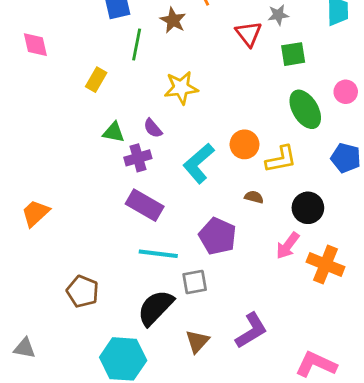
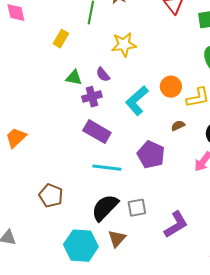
brown semicircle: (254, 197) -> (178, 126), turned -40
gray square: (195, 282) -> (137, 208), moved
brown triangle: (197, 341) -> (117, 239), moved

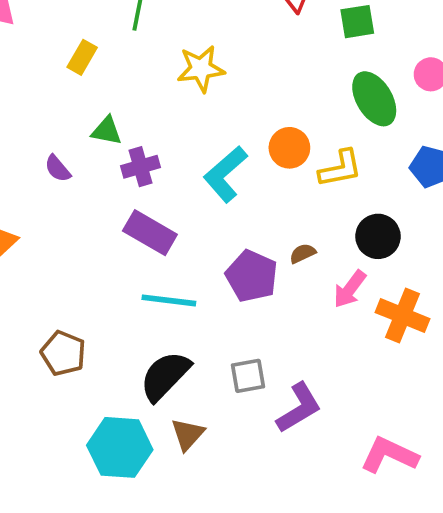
purple semicircle: (103, 75) -> (58, 169), moved
brown semicircle: (178, 126) -> (303, 253), moved
gray square: (137, 208) -> (248, 376), moved

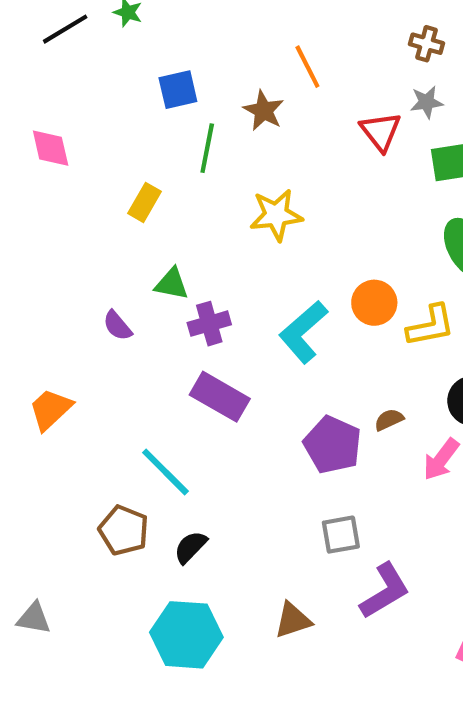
cyan line: (169, 300) -> (165, 472), moved, turned 38
black semicircle: (165, 376) -> (190, 547), moved, size x0.6
gray square: (248, 376) -> (341, 535), moved
brown triangle: (188, 434) -> (293, 620), moved, turned 30

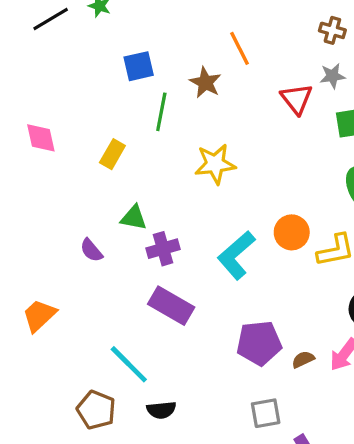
pink diamond: (51, 148) -> (41, 138), moved
brown semicircle: (389, 420) -> (303, 359), moved
purple pentagon: (333, 445) -> (259, 343), turned -30
black semicircle: (190, 547) -> (161, 410), moved, turned -140

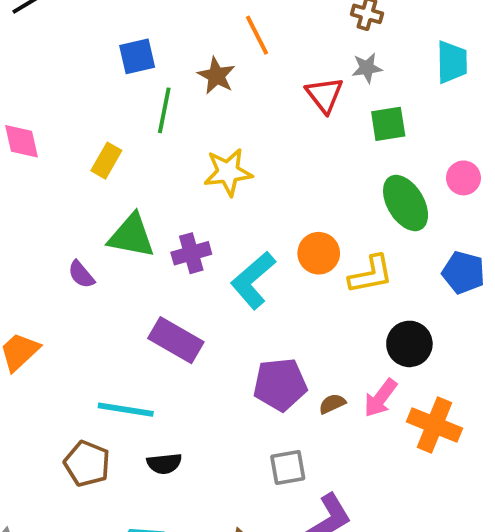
green triangle: (134, 218) -> (131, 236), size x1.5
purple cross: (163, 249) -> (191, 253), moved
cyan line: (129, 364) -> (126, 410), turned -36

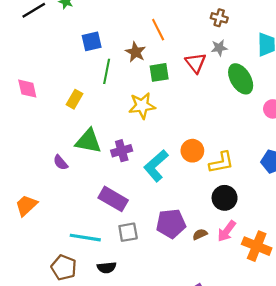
green square: (388, 124) -> (159, 72), moved
green ellipse: (406, 203) -> (241, 79), moved
black circle: (409, 344) -> (225, 198), moved
gray square: (288, 467) -> (128, 232), moved

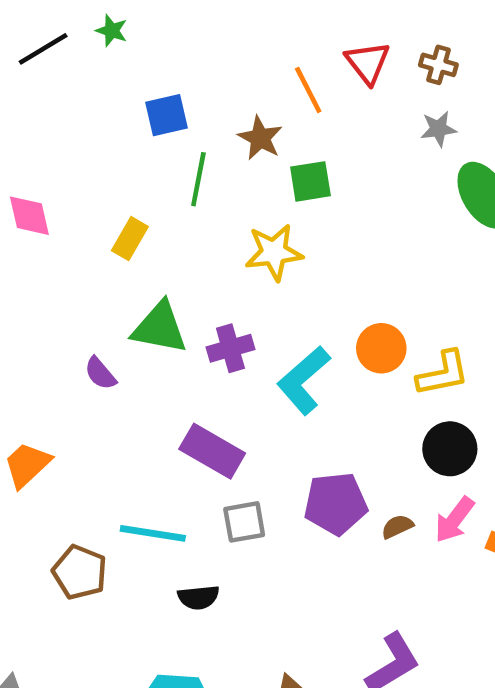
red triangle: (196, 63) -> (368, 63), moved
brown pentagon: (64, 268) -> (80, 572), moved

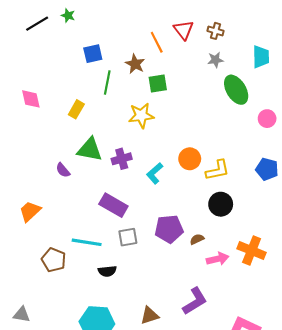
cyan L-shape: (304, 380) -> (155, 173), size x0.7
pink arrow: (454, 520) -> (218, 259), moved, turned -140

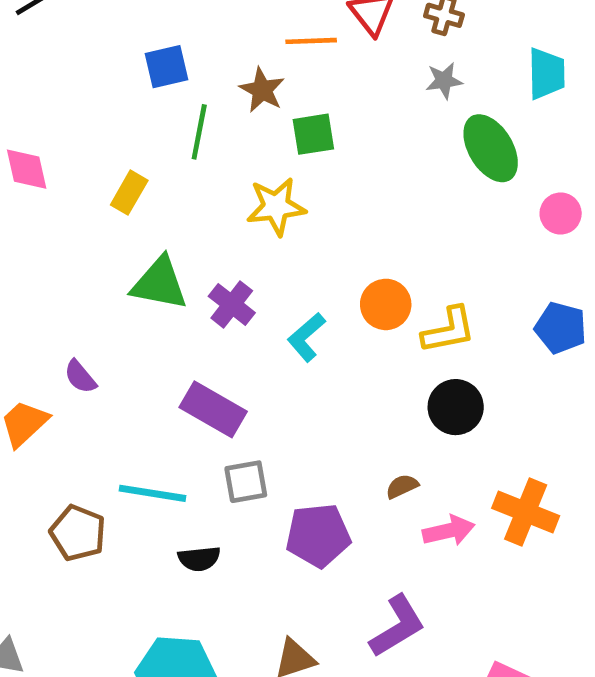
orange line: (157, 42) -> (311, 41), turned -65
purple cross: (122, 159) -> (232, 304), turned -36
purple semicircle: (63, 170) -> (80, 377), moved
purple pentagon: (169, 229) -> (318, 535), moved

